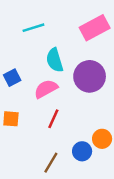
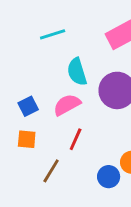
blue square: (12, 78) -> (28, 106), moved
brown line: (51, 163) -> (51, 171), moved

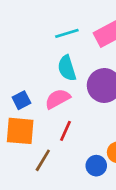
cyan line: (53, 34) -> (67, 33), moved
orange square: (27, 139) -> (20, 131), size x1.6

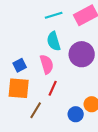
pink semicircle: (58, 99) -> (47, 64), turned 102

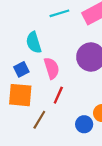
cyan semicircle: (54, 41) -> (34, 42), moved

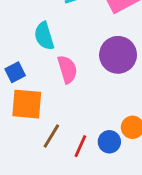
blue square: (21, 69) -> (15, 72), moved
red line: (58, 95) -> (80, 146), moved

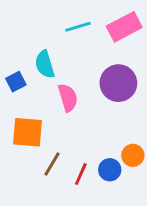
blue square: (15, 72) -> (16, 82), moved

